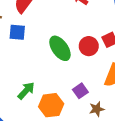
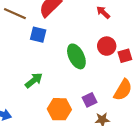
red circle: (89, 46) -> (107, 46), moved
green arrow: (26, 91) -> (34, 80), moved

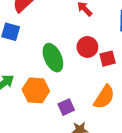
orange hexagon: (59, 109) -> (36, 90), moved

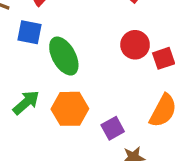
green ellipse: (53, 58) -> (64, 56), moved

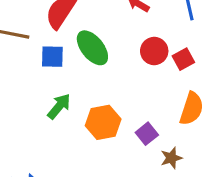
green ellipse: (64, 56) -> (92, 48), moved
green arrow: (26, 102) -> (59, 106), moved

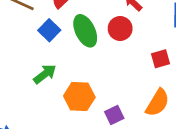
red circle: (154, 51) -> (120, 29), moved
blue square: (52, 57) -> (49, 30), turned 30

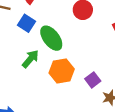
green ellipse: (85, 31) -> (51, 38), moved

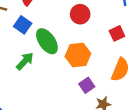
orange hexagon: (62, 71) -> (78, 55), moved

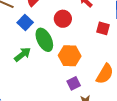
red circle: (80, 14) -> (63, 19), moved
red square: (117, 33) -> (103, 28), moved, turned 32

